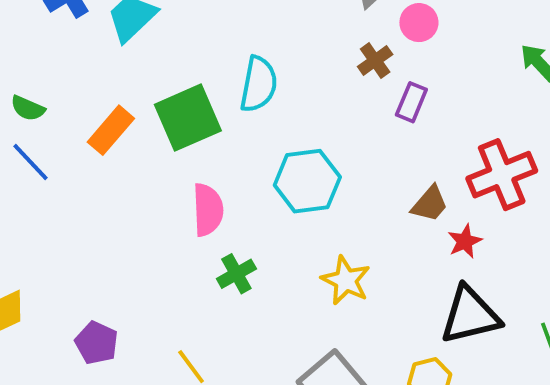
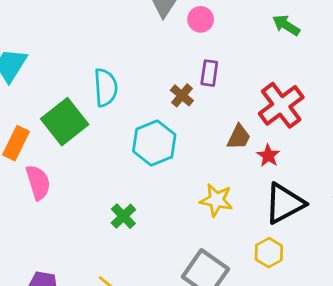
brown cross: (375, 61) -> (182, 95), moved
pink semicircle: (208, 210) -> (38, 182), moved
yellow star: (346, 280) -> (216, 200), moved

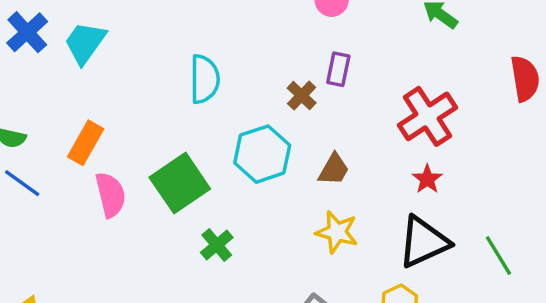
green square: (65, 122) -> (180, 183), moved
brown trapezoid: (239, 137) -> (334, 169), moved
red star: (268, 156) -> (427, 179), moved

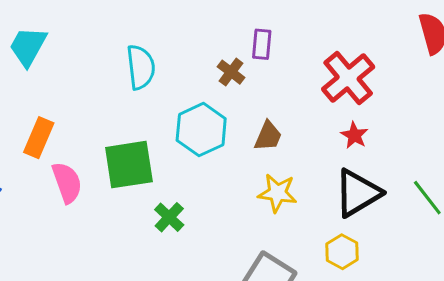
green square: (180, 183) -> (129, 165), turned 32

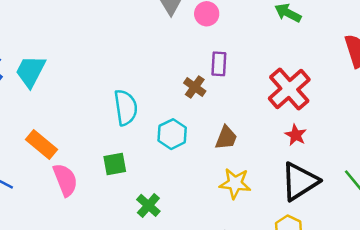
cyan semicircle: (141, 67) -> (126, 107), moved
cyan hexagon: (201, 130) -> (172, 134), size x0.7
orange rectangle: (39, 138) -> (42, 144), turned -72
green square: (129, 165) -> (115, 164), size x0.6

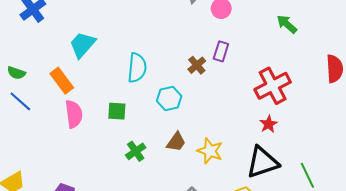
cyan trapezoid: (31, 71) -> (82, 45), moved
brown trapezoid: (226, 138) -> (176, 142), moved

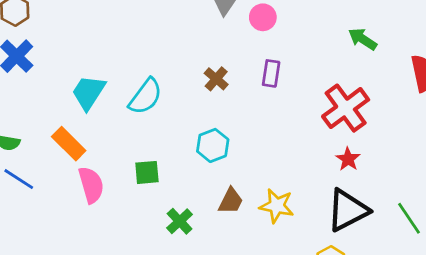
green arrow: (287, 24) -> (363, 39), moved
brown cross: (197, 65) -> (216, 79), moved
cyan semicircle: (137, 68) -> (146, 96), moved, turned 40

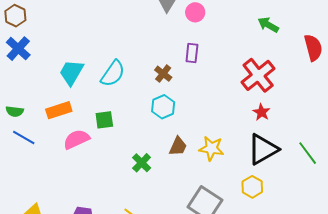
purple rectangle: (271, 73) -> (192, 53), moved
brown cross: (216, 79) -> (163, 74), moved
orange rectangle: (69, 144) -> (59, 110), turned -60
green square: (147, 172) -> (104, 120), moved
pink semicircle: (91, 185) -> (76, 139), turned -96

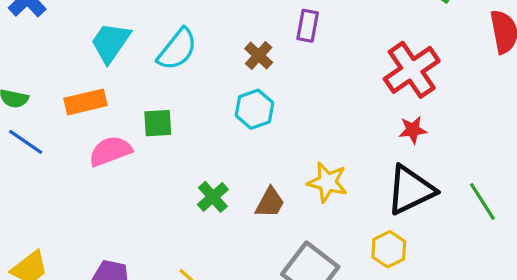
red star: (261, 112) -> (413, 130), turned 30
brown trapezoid: (178, 146) -> (270, 203), moved

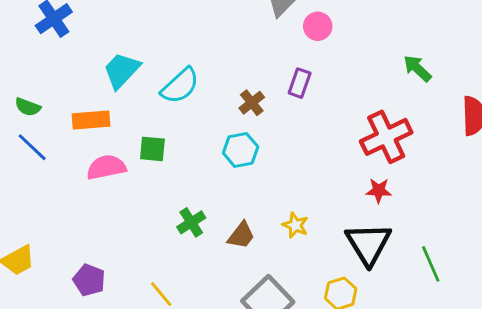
yellow star: (327, 182) -> (295, 225), size x0.7
black triangle: (410, 190) -> (368, 244), turned -45

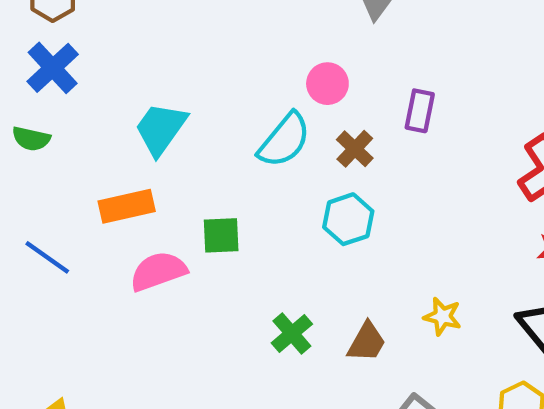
pink circle: (318, 26) -> (327, 84), moved
cyan semicircle: (180, 86) -> (284, 140), moved
green semicircle: (28, 107) -> (31, 139), moved

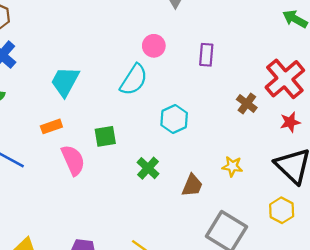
brown cross: (355, 149) -> (247, 103), moved
orange rectangle: (127, 206) -> (51, 126), size x0.7
pink semicircle: (158, 271) -> (73, 160), turned 92
green cross: (292, 333) -> (148, 168), moved

